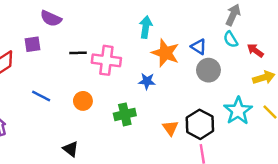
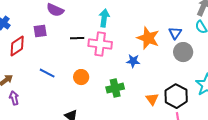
cyan arrow: (146, 27) -> (104, 18), moved
blue triangle: (199, 47) -> (175, 33), turned 32

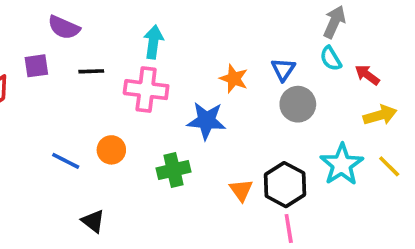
black line: (77, 38) -> (91, 71), moved
orange star: (148, 38) -> (234, 79), size x0.7
blue star: (133, 61) -> (206, 121), size x1.5
blue line: (47, 73) -> (66, 161), moved

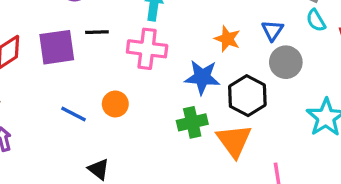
purple square: (36, 66) -> (57, 47), moved, size x1.6
green cross: (174, 170) -> (192, 122), moved
black hexagon: (285, 185) -> (247, 96), moved
orange triangle: (241, 190) -> (234, 141), size x1.6

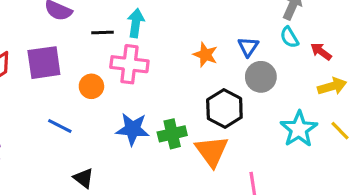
black line: (97, 32) -> (103, 33), moved
blue star: (202, 77) -> (133, 129), moved
orange circle: (115, 104) -> (91, 86), moved

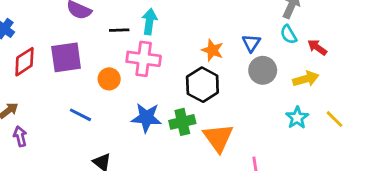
yellow arrow: (332, 86) -> (306, 79), moved
black hexagon: (224, 109) -> (202, 85), moved
cyan star: (299, 129) -> (297, 118), size x0.7

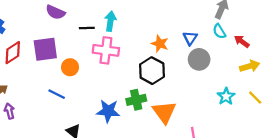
orange circle: (109, 79) -> (70, 67), moved
yellow arrow: (306, 79) -> (250, 66), moved
blue star: (146, 118) -> (108, 111), moved

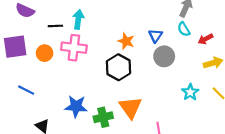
red arrow: (242, 41) -> (205, 39), turned -64
orange circle: (70, 67) -> (45, 53), moved
green cross: (136, 100) -> (103, 117), moved

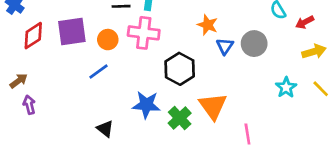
blue triangle: (155, 36) -> (225, 46), moved
black hexagon: (118, 67) -> (180, 69), moved
blue line: (26, 90) -> (98, 71), moved, turned -63
green cross: (103, 117) -> (180, 118), turned -30

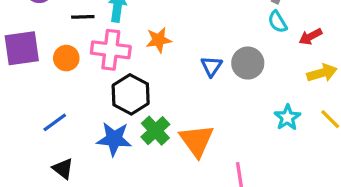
orange star: (208, 25) -> (159, 40), moved, turned -30
black hexagon: (180, 69) -> (131, 94), moved
blue line: (98, 71) -> (55, 122), moved
green cross: (180, 118) -> (155, 131), moved

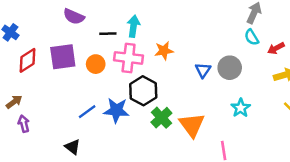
cyan star: (287, 117) -> (241, 108), moved
blue star: (114, 139) -> (116, 110), moved
black triangle: (63, 169) -> (73, 147), moved

